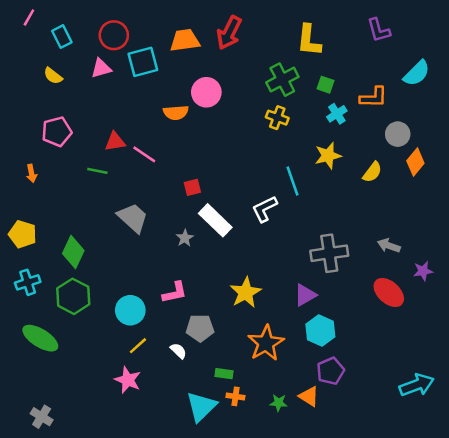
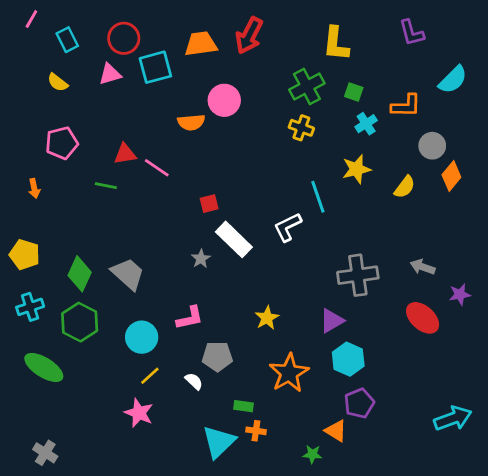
gray trapezoid: (133, 218) -> (128, 274), moved
yellow star: (246, 292) -> (267, 318), size x0.7
green star: (279, 403) -> (312, 454), moved

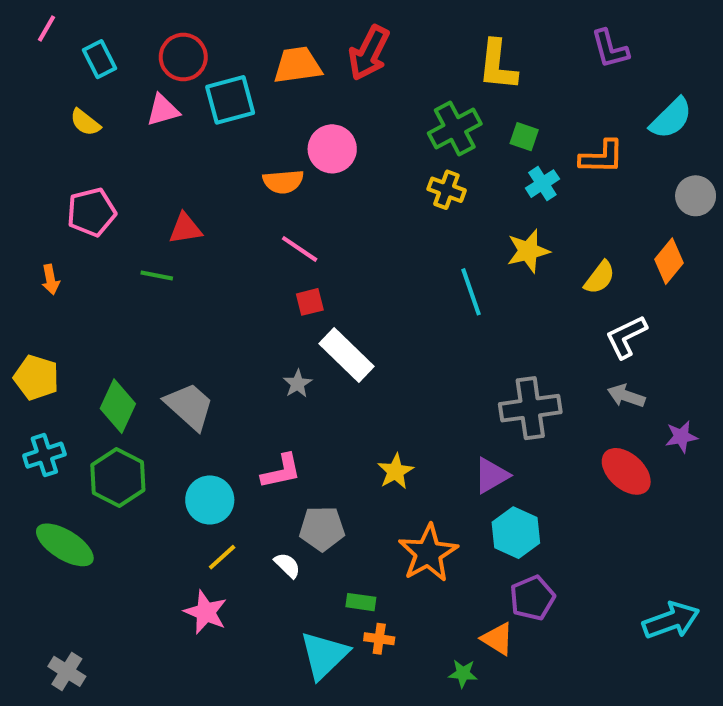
gray circle: (432, 146) -> (696, 196), moved
pink line: (157, 168) -> (300, 249), moved
white L-shape: (288, 227) -> (626, 337), moved

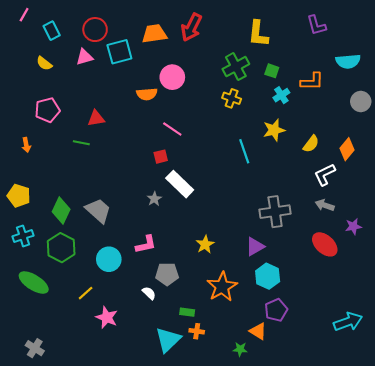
cyan semicircle: (671, 118) -> (348, 61), turned 40
pink line: (300, 249) -> (172, 129), moved
orange diamond: (669, 261) -> (347, 149), moved
yellow line: (222, 557) -> (86, 293), moved

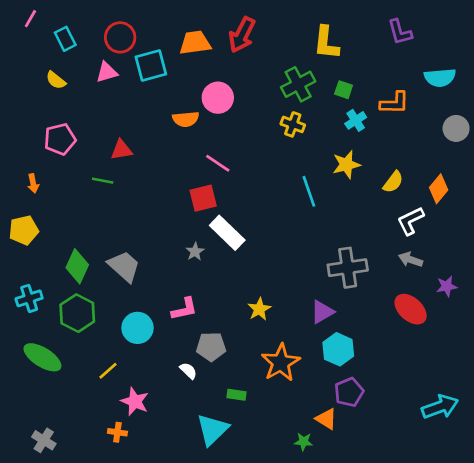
red square: (161, 157) -> (203, 198), size x1.5
yellow pentagon: (19, 196) -> (24, 230), moved, turned -30
orange cross: (197, 331) -> (117, 432), moved

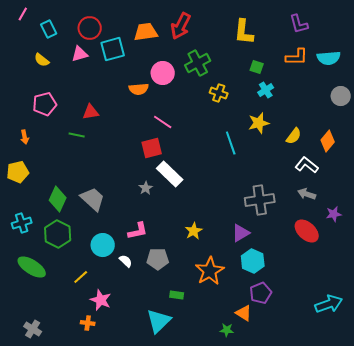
green cross: (298, 84) -> (198, 63), moved
orange L-shape: (394, 103) -> (297, 57), moved
white L-shape: (411, 221) -> (307, 165), turned 65
white semicircle: (188, 371) -> (126, 261), moved

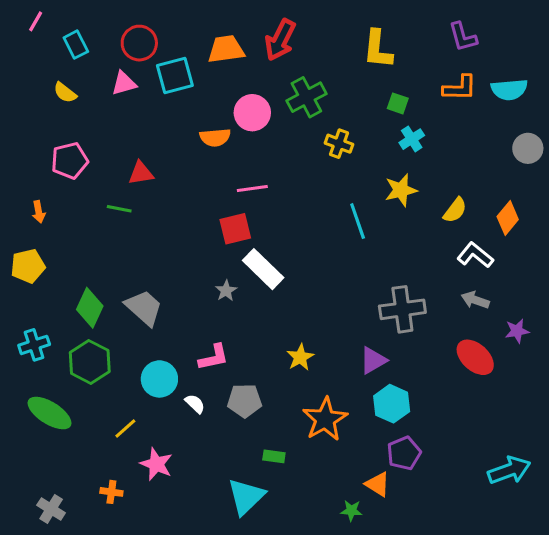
pink line: (163, 122) -> (252, 189), turned -42
orange cross: (88, 323) -> (111, 492), moved

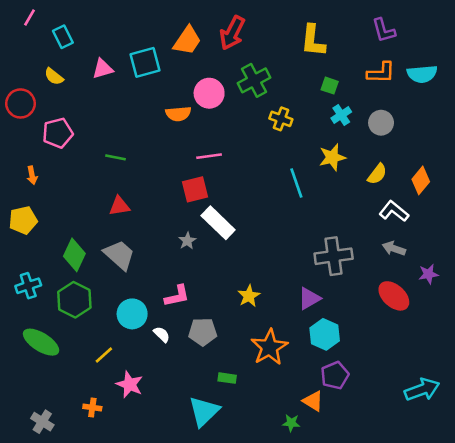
red circle: (139, 43) -> (21, 103), moved
orange trapezoid: (226, 49) -> (187, 41), turned 132
gray circle: (528, 148) -> (381, 123), moved
red triangle: (141, 173) -> (119, 206), moved
green line: (119, 209) -> (115, 157), moved

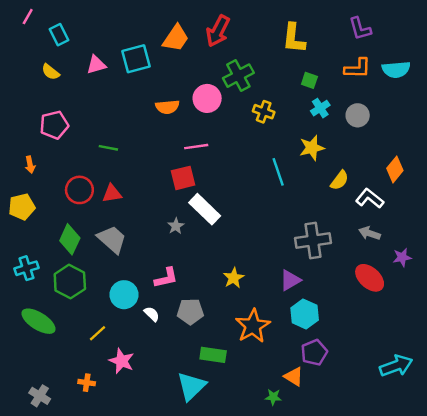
pink circle: (209, 93) -> (207, 98), moved
red circle: (21, 103) -> (79, 190), moved
yellow semicircle: (377, 174) -> (340, 180), moved
green rectangle: (227, 378) -> (213, 355), size x1.5

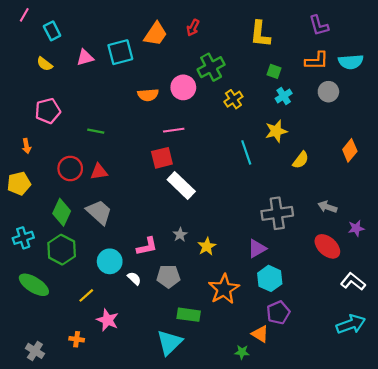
red arrow: (218, 31) -> (193, 28), size x0.6
yellow cross: (264, 112) -> (233, 99), turned 36
gray circle: (358, 115) -> (328, 92), moved
white L-shape: (370, 198) -> (353, 282), moved
gray star: (176, 226) -> (180, 235), moved

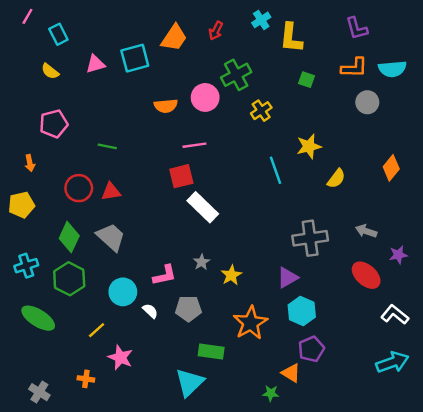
cyan cross: (284, 96) -> (261, 20), moved

